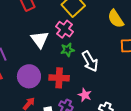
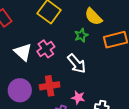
pink cross: (65, 29) -> (46, 49), moved, turned 30
green star: (67, 50) -> (81, 35), moved

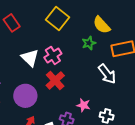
white arrow: (77, 64) -> (107, 74), moved
red cross: (50, 86) -> (55, 80), moved, turned -36

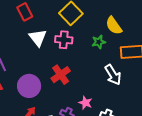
pink cross: (53, 56) -> (64, 40), moved, turned 30
white triangle: (30, 58) -> (38, 38), moved

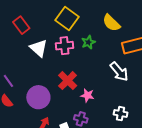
green star: (99, 42) -> (88, 42), moved
pink star: (85, 103) -> (87, 95), moved

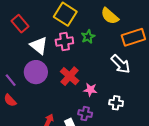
purple circle: (38, 97) -> (36, 72), moved
white cross: (121, 114) -> (116, 103), moved

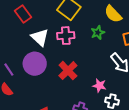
green star: (88, 37) -> (98, 33), moved
pink star: (90, 90) -> (99, 86), moved

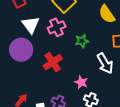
green star: (98, 33) -> (82, 41), moved
pink cross: (66, 36) -> (57, 27), turned -30

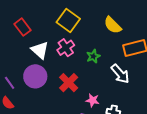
pink star: (81, 82) -> (93, 100), moved

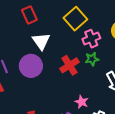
pink cross: (66, 48) -> (91, 39), moved
red cross: (69, 83) -> (70, 65), moved

